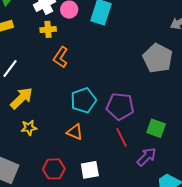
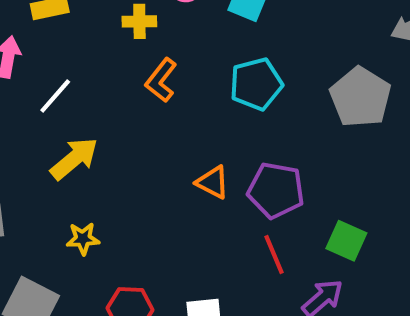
cyan pentagon: (83, 100) -> (256, 84), moved
yellow star: (29, 128) -> (83, 239), moved
orange triangle: (75, 132) -> (213, 182), moved

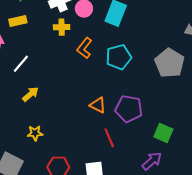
orange L-shape: (161, 80) -> (84, 48), moved
yellow arrow: (74, 159) -> (30, 94), size x0.7
red line: (274, 255) -> (109, 138), moved

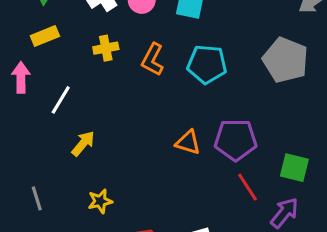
yellow cross: (62, 27) -> (106, 48), moved
cyan pentagon: (119, 57) -> (207, 64), turned 30
red line: (109, 138) -> (248, 187), moved

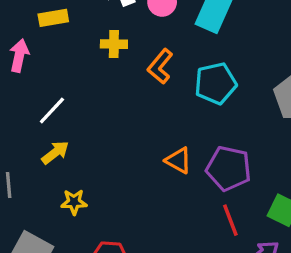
cyan pentagon: (207, 64) -> (216, 83), turned -30
white line: (61, 100) -> (52, 111), moved
yellow arrow: (83, 143) -> (55, 153), moved

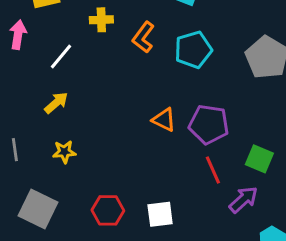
white line: (52, 111) -> (61, 57), moved
yellow arrow: (55, 153) -> (56, 103), moved
yellow star: (74, 202) -> (64, 152), moved

